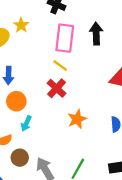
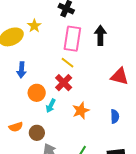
orange circle: (16, 101) -> (37, 93), moved
cyan arrow: (26, 123) -> (51, 106), moved
brown circle: (20, 158) -> (37, 133), moved

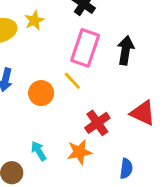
red cross: (64, 83) -> (97, 123), moved
orange circle: (37, 93) -> (41, 93), moved
cyan arrow: (51, 106) -> (39, 151), moved, turned 112

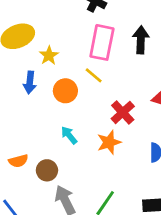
yellow star: (34, 20) -> (49, 56), moved
cyan arrow: (39, 151) -> (69, 135), moved

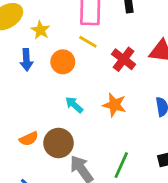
red cross: (123, 112) -> (124, 59), moved
orange star: (109, 142) -> (114, 105), turned -30
brown circle: (47, 170) -> (58, 143), size x1.4

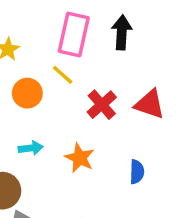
cyan arrow: (74, 105) -> (31, 148), turned 120

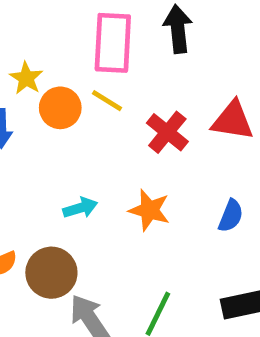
orange circle: (27, 93) -> (60, 108), moved
blue semicircle: (137, 172) -> (231, 216), turned 30

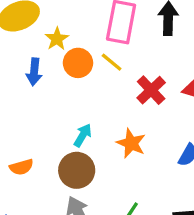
cyan arrow: (80, 208) -> (83, 135), turned -50
brown circle: (51, 273) -> (77, 170), moved

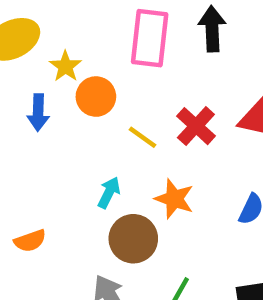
yellow line: (112, 62) -> (143, 137), moved
brown circle: (77, 170) -> (133, 239), moved

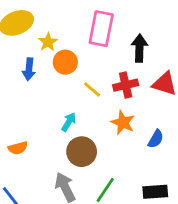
black arrow: (212, 29) -> (139, 48), moved
red cross: (196, 126) -> (126, 85), turned 30
orange star: (174, 199) -> (123, 123), moved

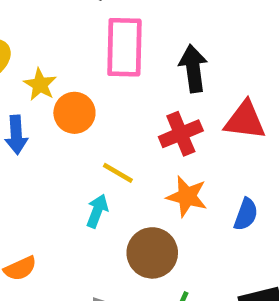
yellow line: (92, 89) -> (118, 173), moved
brown circle: (82, 152) -> (152, 253), moved

